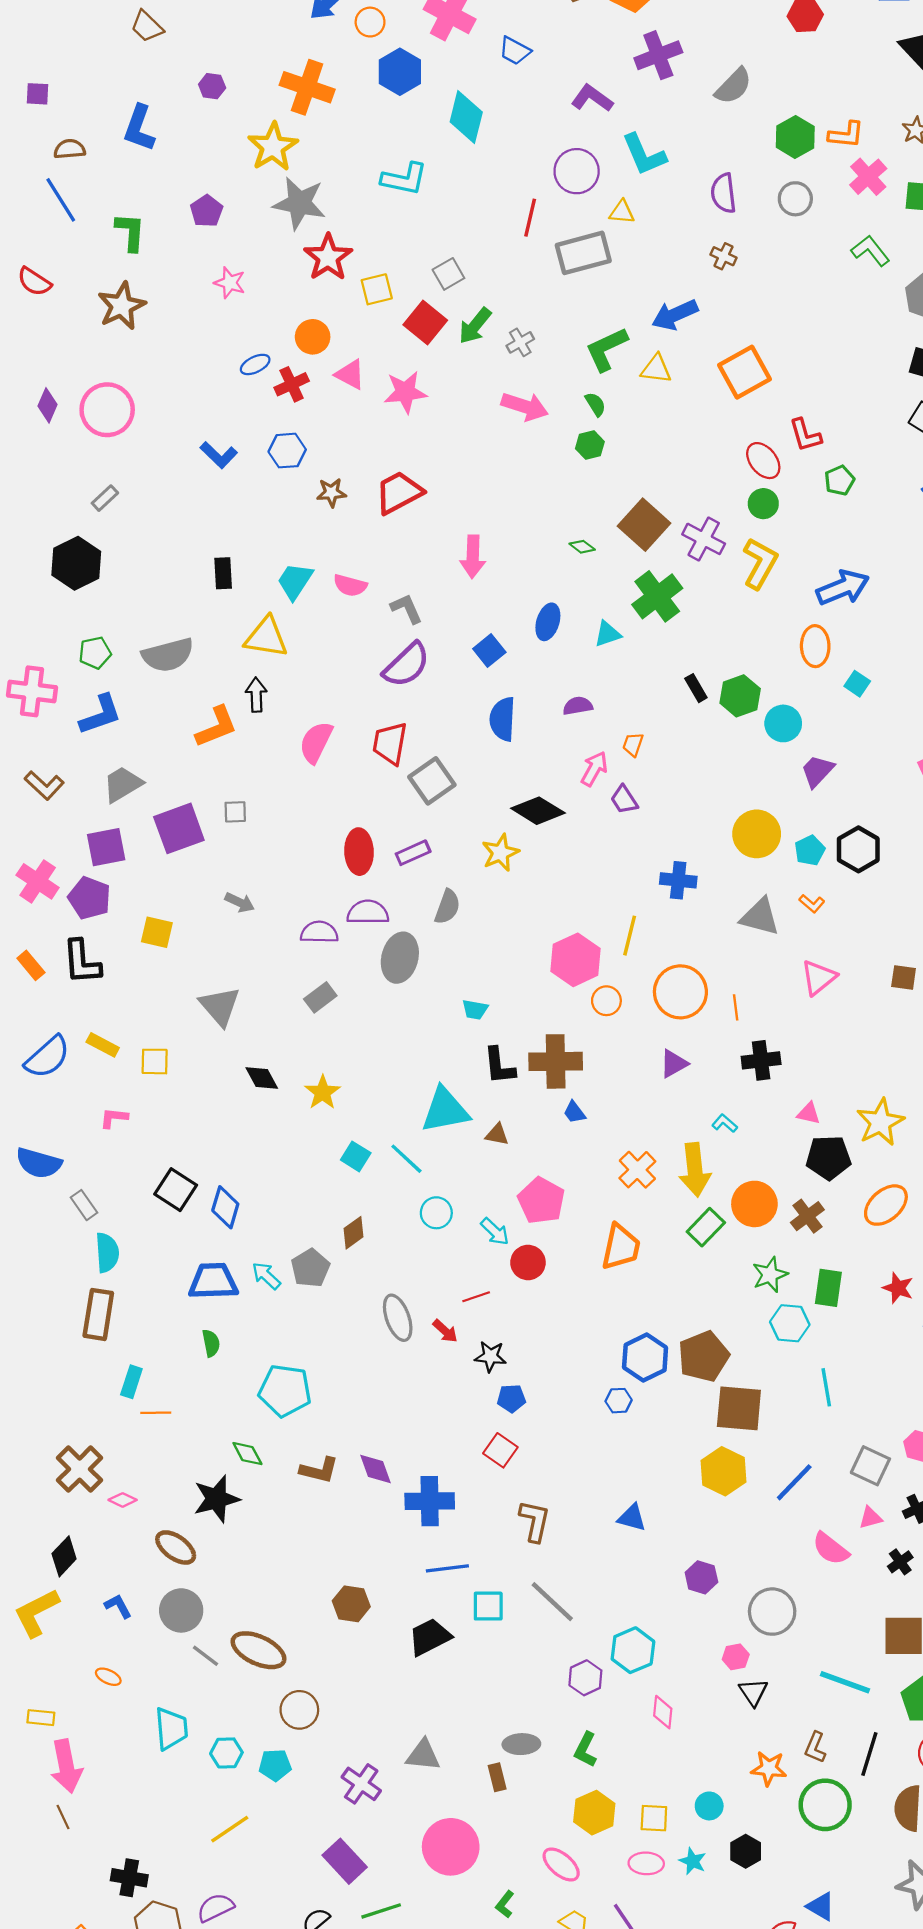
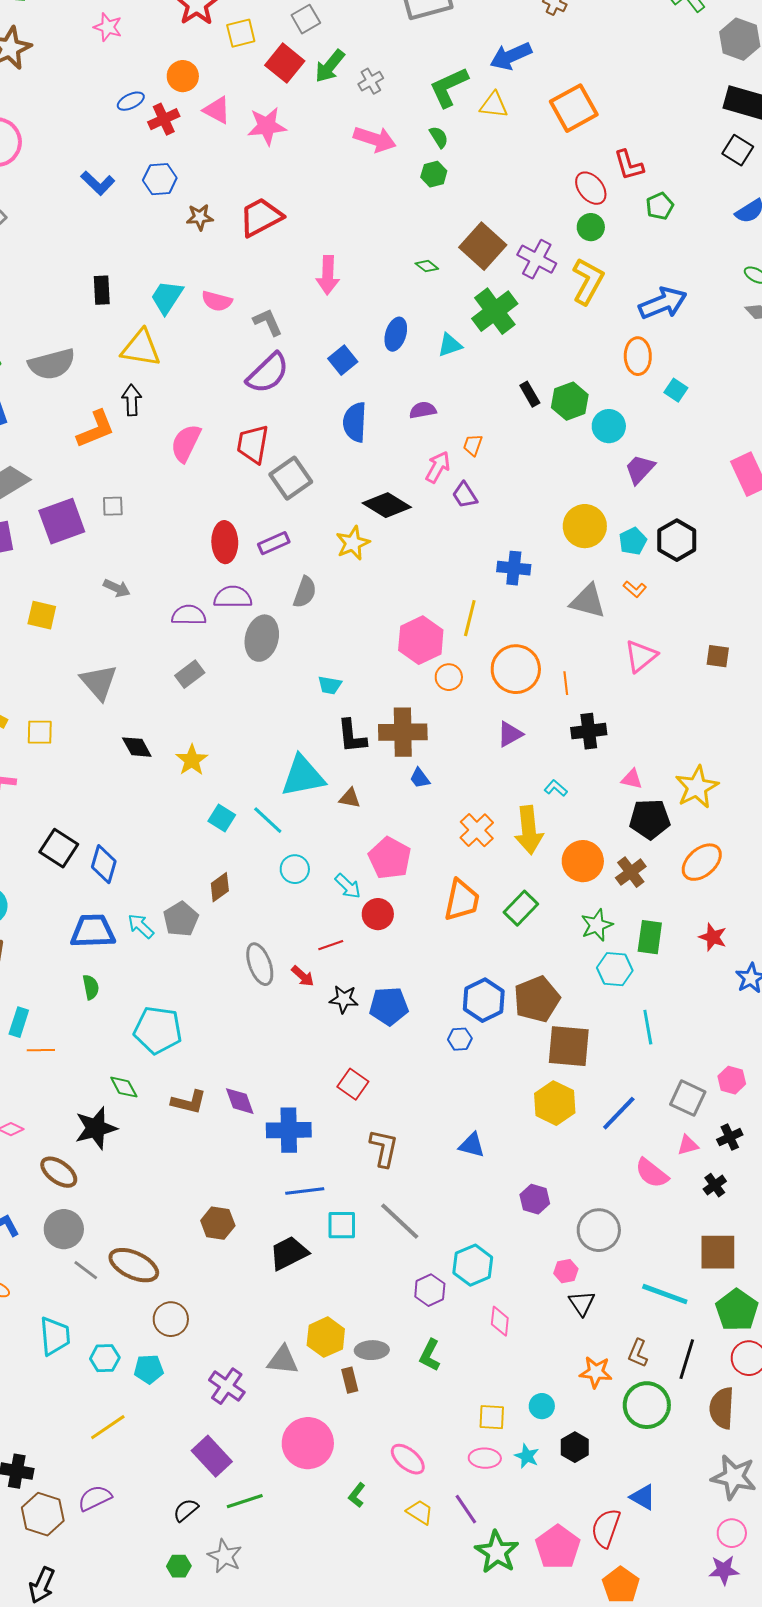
green rectangle: (706, 1227) -> (521, 908), moved
blue pentagon: (511, 1398) -> (389, 1006), moved, size x1.5
yellow hexagon: (594, 1813) -> (326, 1337), moved

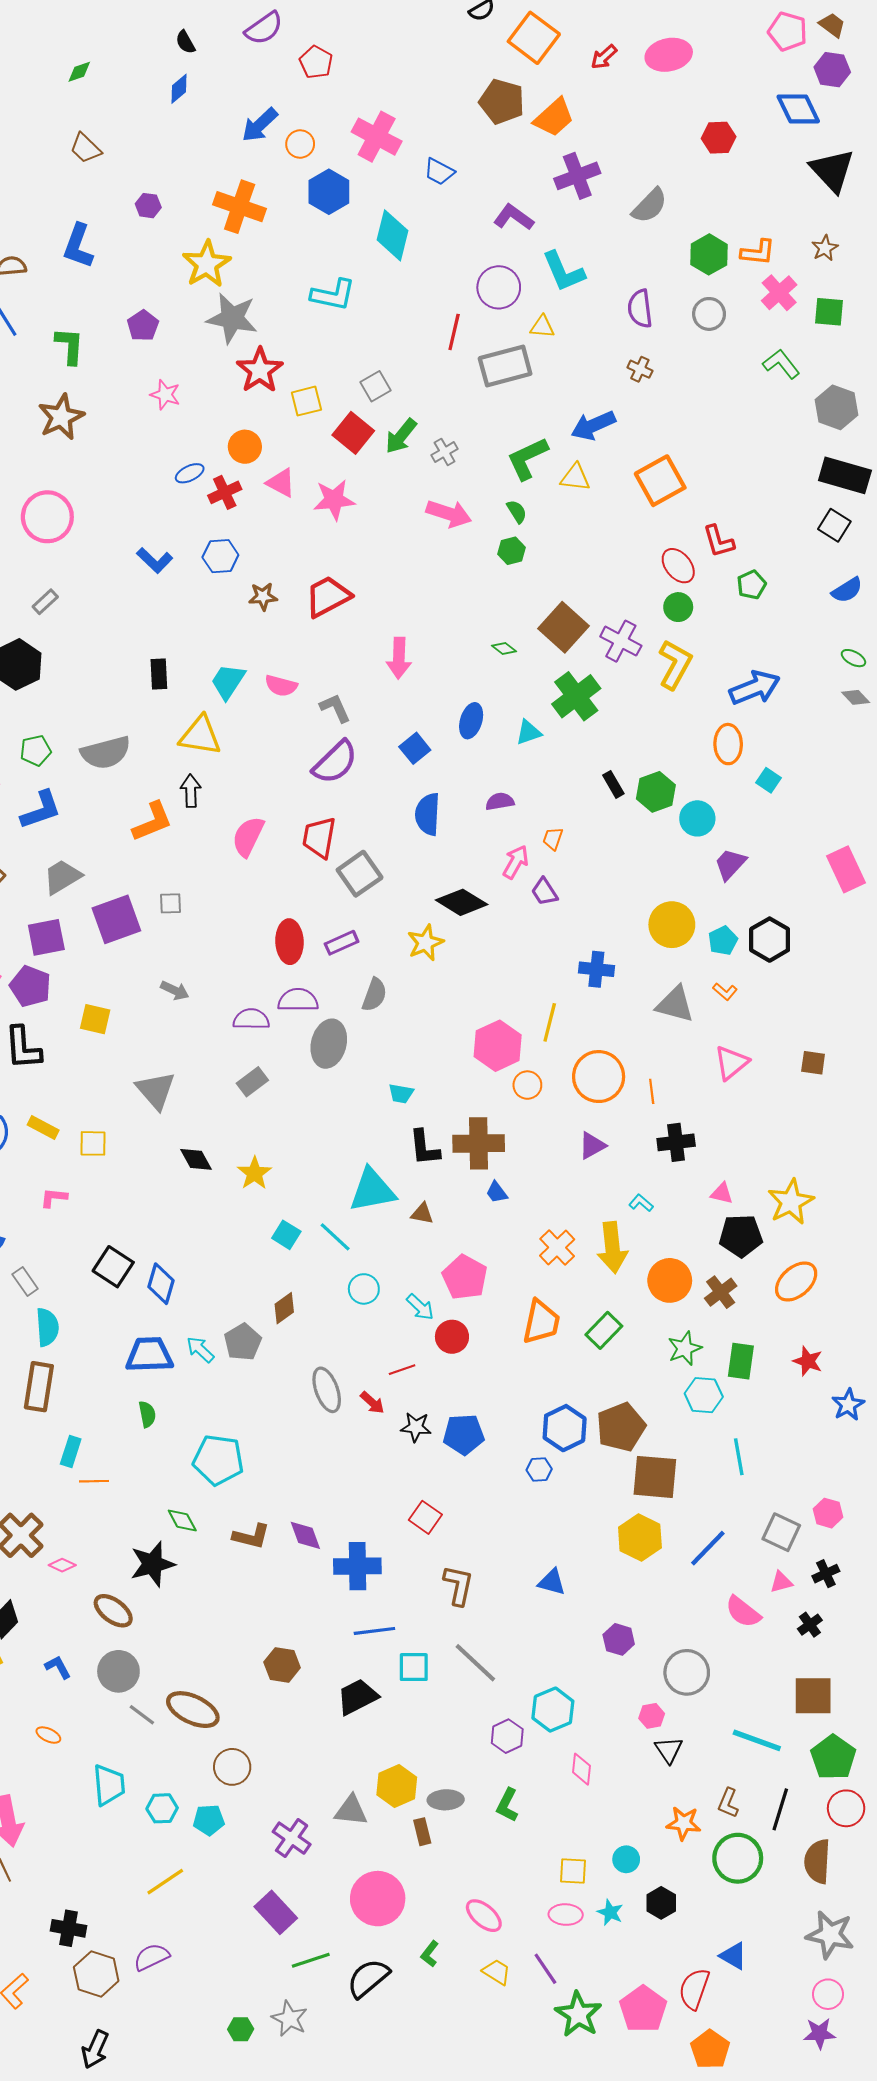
black semicircle: (186, 1510) -> (368, 1978), moved, size x1.6

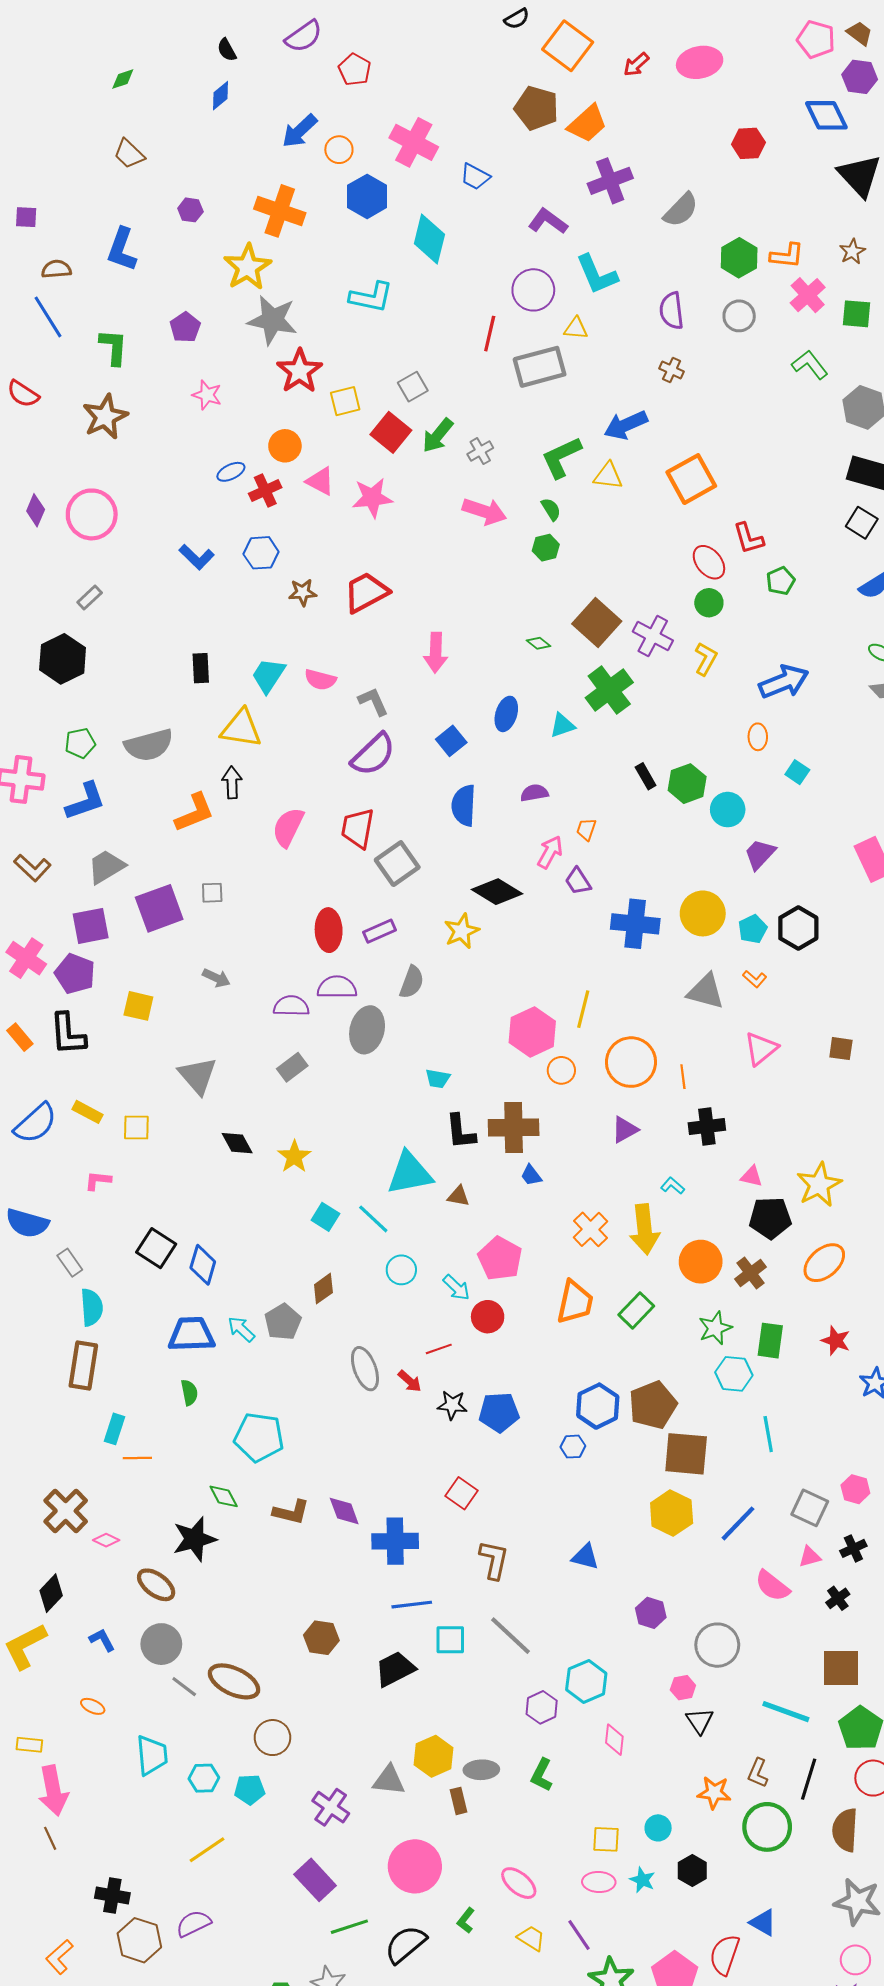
yellow L-shape: (675, 664) -> (706, 659), size x0.7
orange ellipse: (728, 744) -> (758, 737), size x0.7
blue cross: (596, 969) -> (635, 924), moved, size x1.4

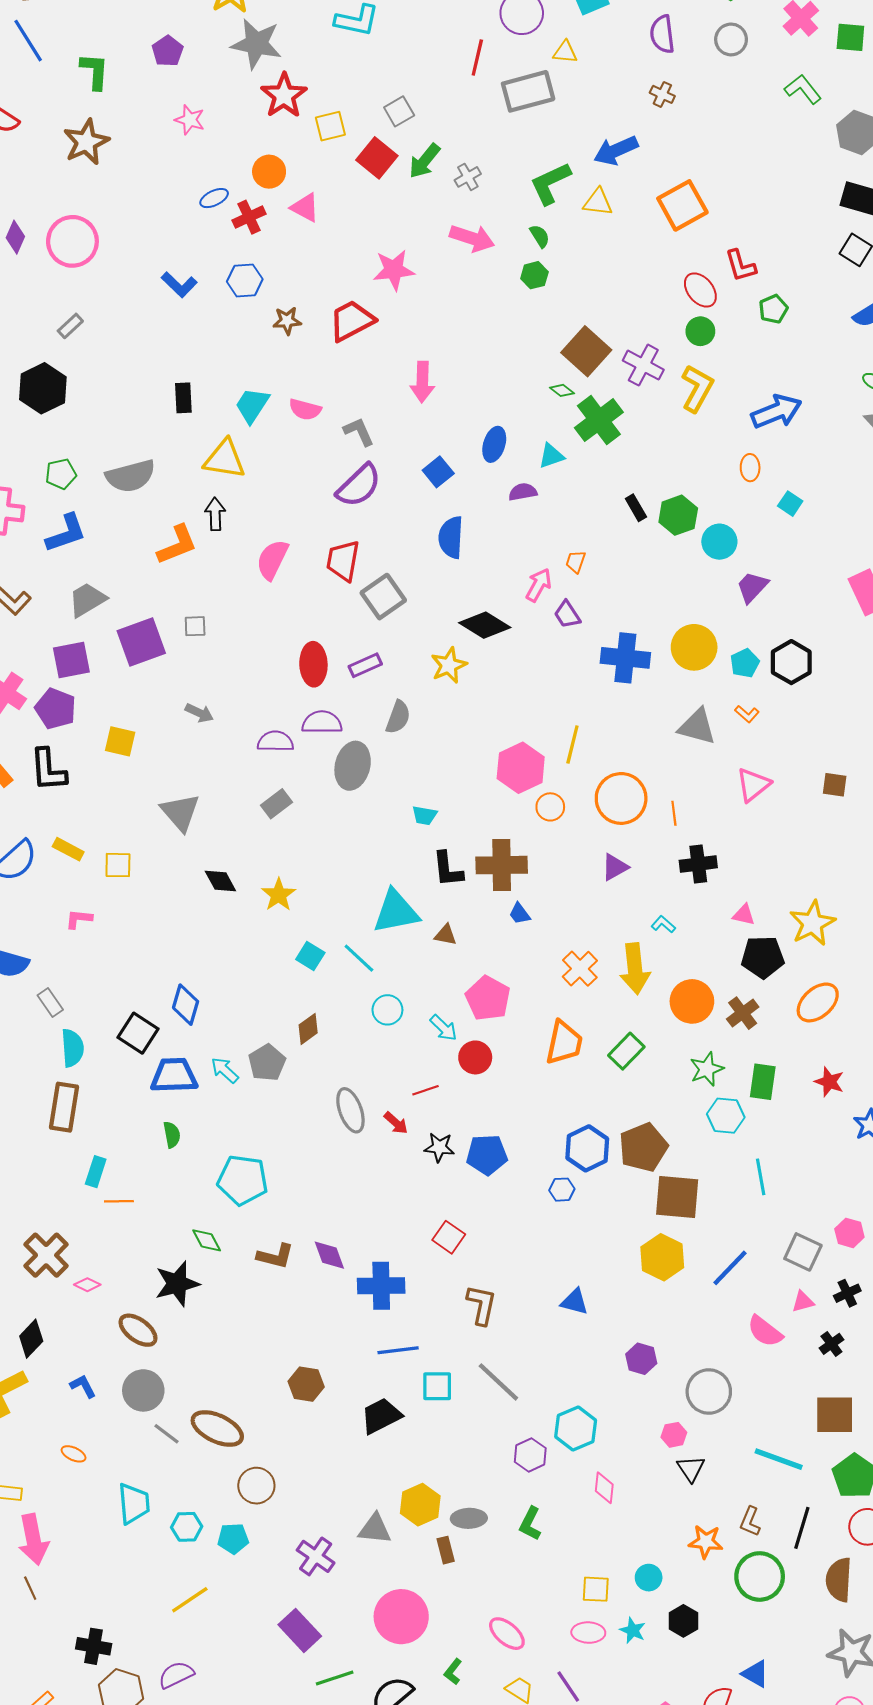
pink star: (372, 498) -> (394, 270), moved
green diamond: (539, 643) -> (562, 390), moved
yellow L-shape: (706, 659) -> (697, 388), size x1.4
purple semicircle: (534, 793) -> (523, 492), moved
black square: (156, 1248) -> (138, 1033), moved

